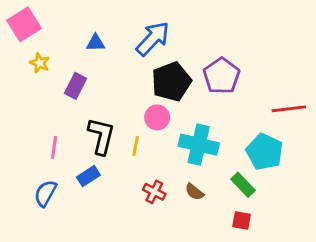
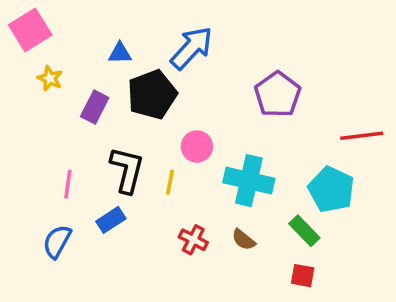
black pentagon: (171, 82) -> (152, 95), moved

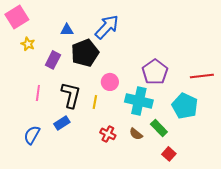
purple pentagon: (278, 95) -> (155, 72), moved
pink line: (68, 184) -> (38, 93), moved
green rectangle: (304, 231) -> (159, 128), moved
red square: (303, 276) -> (169, 154), turned 32

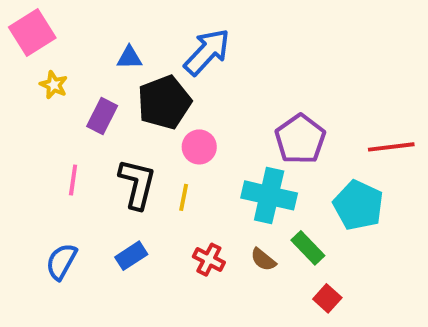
pink circle: (110, 82) -> (199, 147), moved
blue rectangle: (62, 123) -> (131, 256), moved

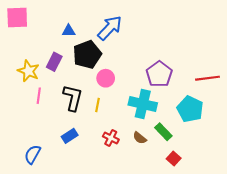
pink square: (32, 32) -> (17, 18), turned 30
yellow star: (54, 85) -> (28, 71), moved, size x1.5
blue semicircle: (61, 261) -> (33, 154), moved

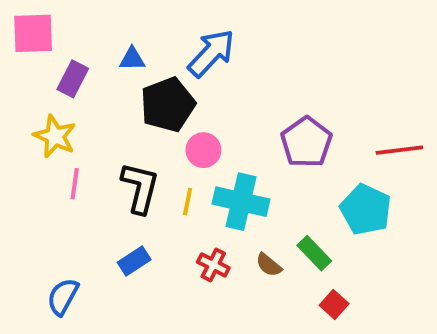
purple rectangle: (54, 62) -> (73, 79), moved
cyan cross: (143, 104) -> (241, 202), moved

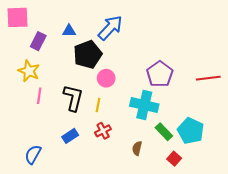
cyan cross: (241, 202) -> (144, 105), moved
cyan pentagon: (366, 210) -> (191, 131), moved
red cross: (213, 265) -> (103, 131), moved, turned 35
brown semicircle: (269, 265) -> (137, 148), moved, turned 64

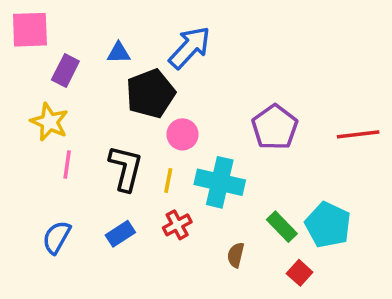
cyan cross: (144, 105) -> (220, 182), moved
blue semicircle: (33, 154) -> (57, 237), moved

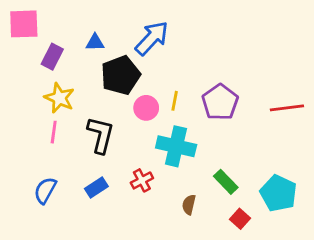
yellow star: (49, 122) -> (59, 98), moved
yellow line: (168, 181) -> (175, 101), moved
cyan pentagon: (328, 225) -> (278, 193), moved

